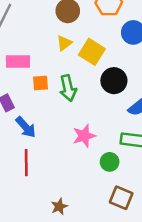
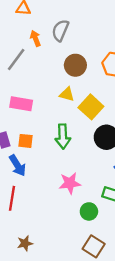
yellow triangle: (64, 43) -> (67, 94), turned 42
orange square: (41, 83) -> (26, 141), moved
brown star: (59, 207) -> (25, 243), moved

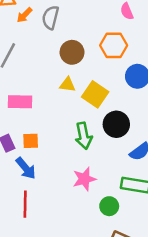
orange arrow: (35, 38) -> (24, 15), moved, turned -105
green arrow: (63, 136) -> (83, 136), moved

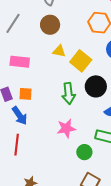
brown circle: (72, 52) -> (50, 25), moved

